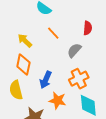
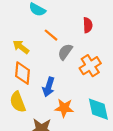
gray semicircle: (74, 50) -> (65, 52), moved
orange cross: (79, 79) -> (90, 66), moved

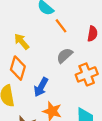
orange line: (51, 35) -> (61, 26), moved

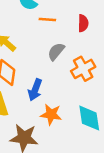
orange line: (61, 26) -> (47, 20), turned -40

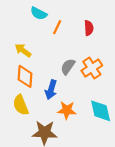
orange line: (47, 20) -> (57, 27), turned -64
gray semicircle: (56, 52) -> (68, 67), moved

